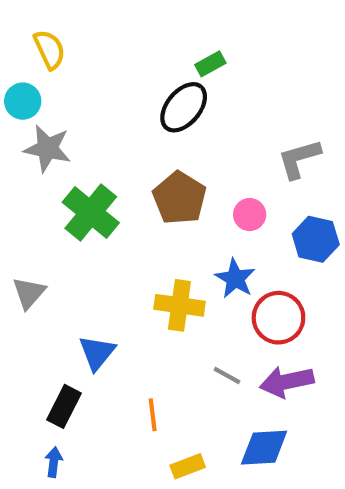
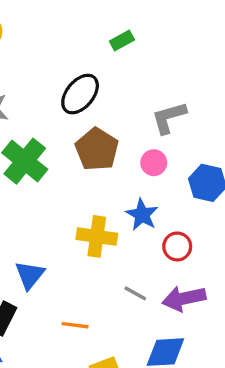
black ellipse: (184, 107) -> (80, 94), moved
gray L-shape: (299, 159) -> (169, 117), moved
red circle: (278, 318) -> (177, 246), size x0.7
orange line: (153, 415) -> (75, 325), turned -76

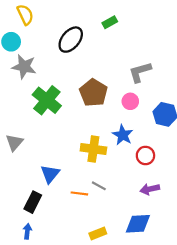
black ellipse: (80, 94) -> (71, 40), moved
gray line: (135, 293) -> (99, 186), moved
purple arrow: (184, 298) -> (150, 189), size x0.7
orange line: (75, 325) -> (79, 193), moved

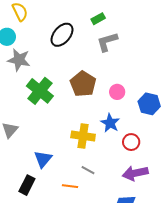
gray L-shape: (140, 72) -> (107, 42), moved
purple arrow: (150, 189) -> (135, 173), size x1.4
orange line: (79, 193) -> (70, 186), moved

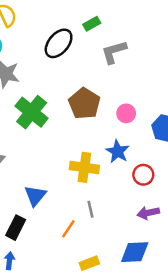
green rectangle: (98, 19) -> (92, 24), moved
gray line: (88, 170) -> (91, 209), turned 48
purple arrow: (135, 173) -> (148, 213), size x0.7
orange line: (70, 186) -> (68, 229), turned -63

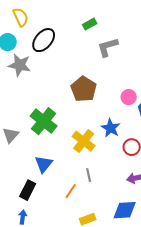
black ellipse: (59, 43) -> (44, 40), moved
green cross: (32, 112) -> (44, 121), moved
pink circle: (126, 113) -> (129, 97), moved
yellow cross: (84, 167) -> (84, 141), turned 30

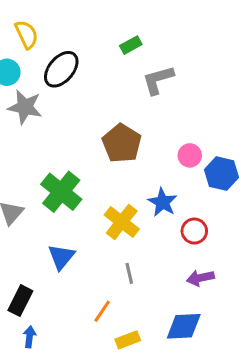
black rectangle: (28, 190) -> (20, 301), moved
orange line: (71, 191) -> (102, 311), moved

